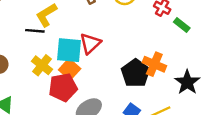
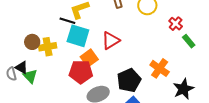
cyan square: (69, 50) -> (78, 36), moved
yellow cross: (42, 65) -> (48, 47), moved, turned 30
black pentagon: (135, 73) -> (129, 80), moved

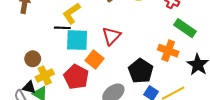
green rectangle: (189, 41) -> (185, 28), moved, size x1.5
yellow cross: (48, 47) -> (45, 75), moved
red pentagon: (81, 72) -> (76, 77), moved, turned -30

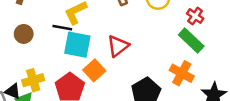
green rectangle: (185, 28) -> (191, 40), moved
brown circle: (33, 59) -> (24, 34), moved

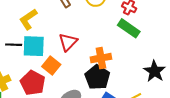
black line: (62, 28) -> (14, 45), moved
orange cross: (182, 73) -> (101, 58), moved, turned -30

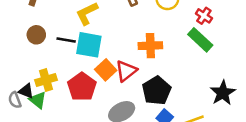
red triangle: (68, 42) -> (126, 71), moved
orange cross: (101, 58) -> (150, 46), moved

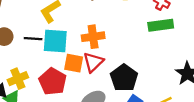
green rectangle: (200, 40) -> (161, 25), turned -45
orange cross: (150, 46) -> (93, 37), moved
orange square: (106, 70) -> (74, 63), turned -30

